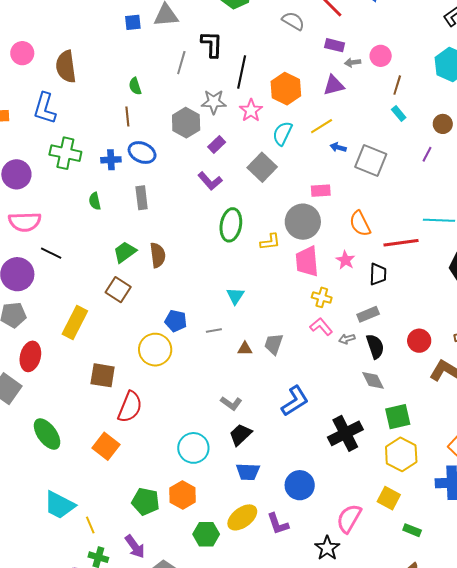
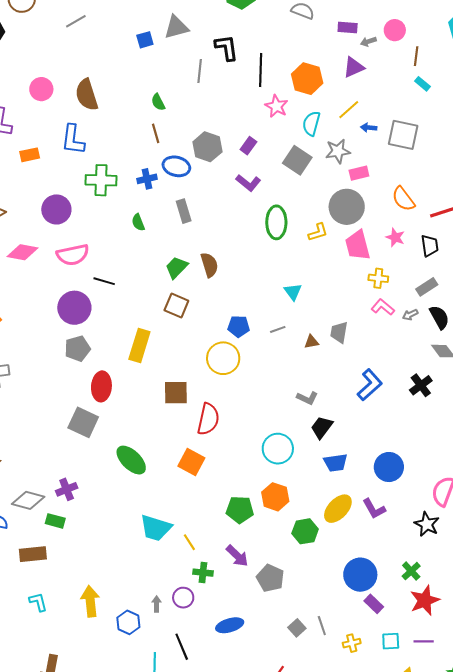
gray star: (214, 102) -> (338, 151), moved
gray hexagon: (186, 123) -> (207, 147), moved
black cross: (345, 433) -> (421, 385), moved, size x0.7

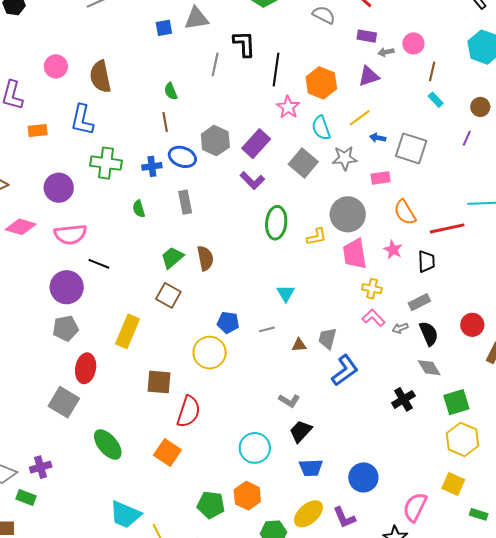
cyan semicircle: (311, 123) -> (321, 128), turned -40
purple rectangle: (248, 146) -> (256, 144), size x1.6
pink rectangle: (359, 173) -> (381, 178), moved
blue L-shape: (370, 385) -> (345, 370), moved

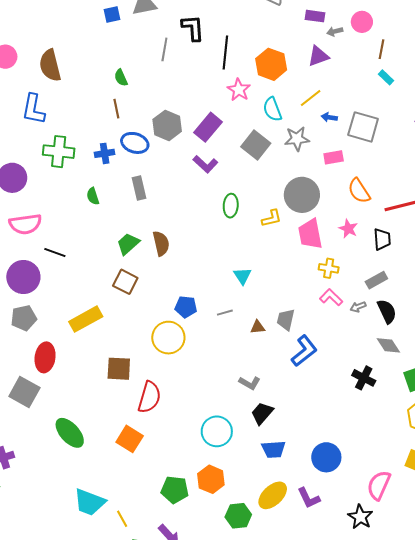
green ellipse: (276, 223) -> (231, 206), size x0.7
yellow rectangle: (128, 331) -> (86, 319), turned 40
black cross: (403, 399) -> (364, 378), turned -30

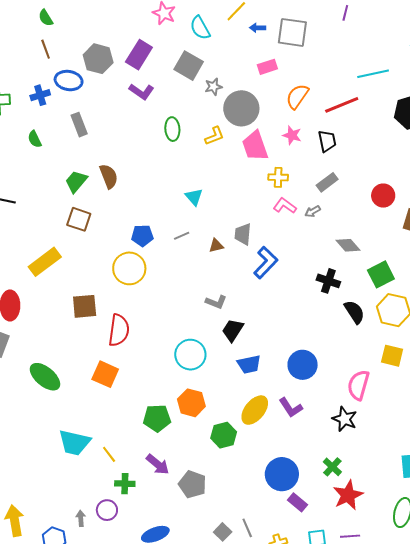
gray star: (297, 139) -> (213, 87), moved, size x0.7
orange semicircle: (359, 191) -> (297, 96), turned 76
black semicircle: (387, 311) -> (354, 312), moved

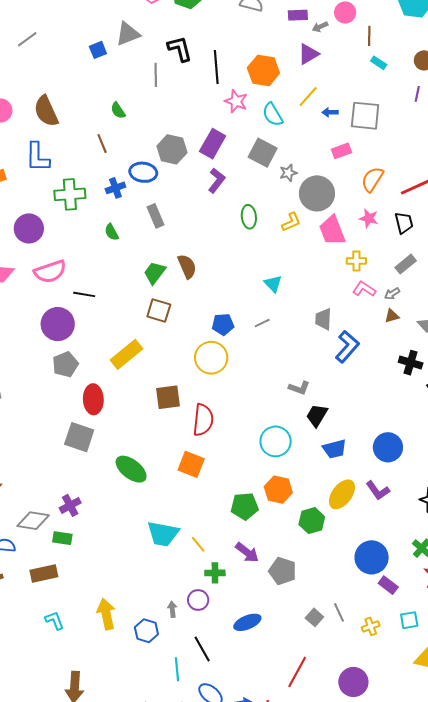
brown line: (46, 49) -> (102, 144), moved
purple L-shape: (142, 92) -> (217, 181), turned -85
brown triangle: (216, 246) -> (392, 316), moved

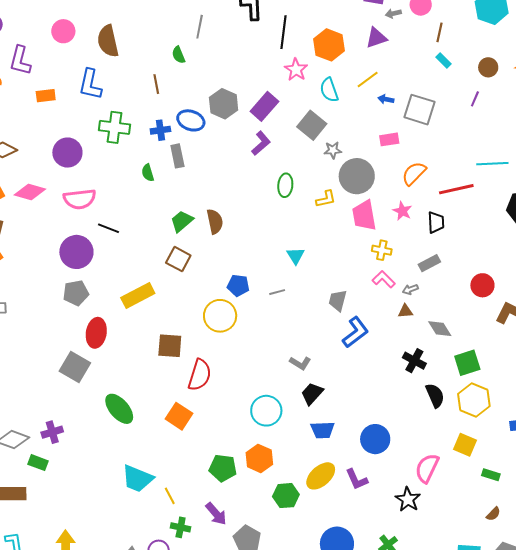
gray line: (156, 75) -> (200, 27), moved
gray rectangle: (155, 216) -> (177, 156), moved

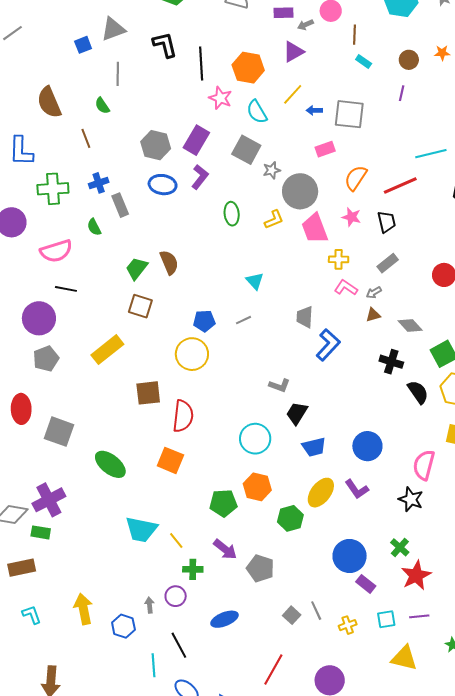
brown semicircle: (108, 41) -> (49, 102), moved
blue ellipse: (191, 120) -> (163, 185), moved
pink semicircle: (80, 199) -> (56, 251), moved
red ellipse: (96, 333) -> (21, 409), moved
purple cross: (52, 432) -> (49, 500), size x1.5

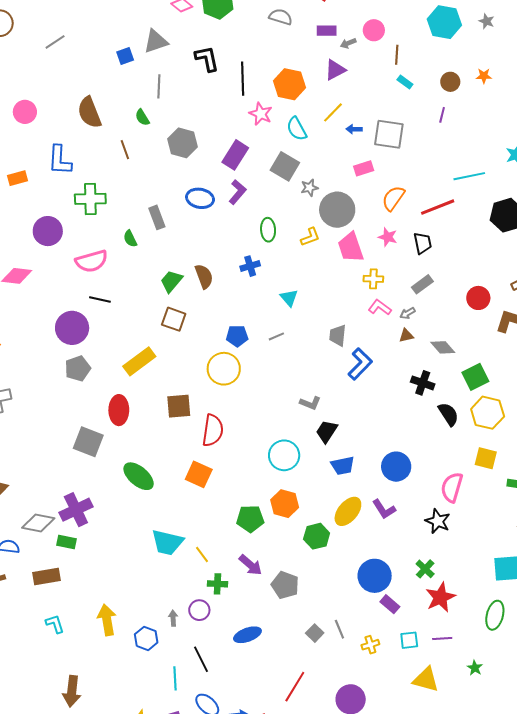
gray hexagon: (156, 145) -> (183, 143), moved
blue cross: (99, 183) -> (250, 266), moved
red ellipse: (21, 409) -> (119, 410), moved

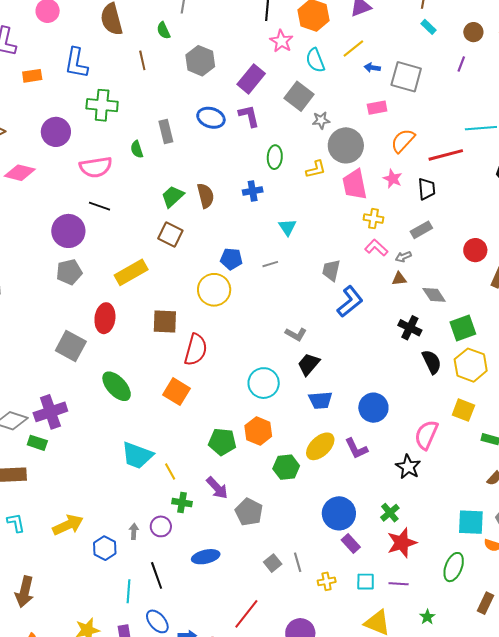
purple L-shape: (238, 192) -> (249, 116), turned -60
yellow arrow: (107, 620) -> (68, 525), turned 68

